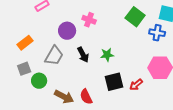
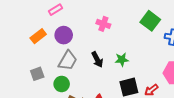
purple circle: (67, 31) -> (64, 35), moved
orange rectangle: (25, 43) -> (38, 36), moved
green circle: (39, 81) -> (62, 84), moved

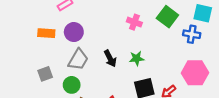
pink cross: (103, 24) -> (134, 22), moved
orange rectangle: (38, 36) -> (46, 33), turned 42

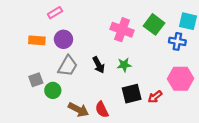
pink cross: (134, 22) -> (122, 30), size x1.5
green circle: (72, 85) -> (53, 90), moved

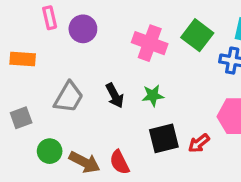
pink rectangle: (55, 13) -> (50, 18), turned -72
purple circle: (63, 39) -> (83, 29), moved
green circle: (53, 90) -> (50, 151), moved

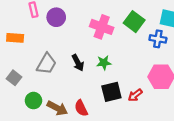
gray square: (21, 118) -> (14, 78), turned -32

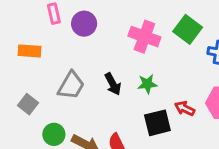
red arrow: (135, 95) -> (185, 108), moved, turned 64

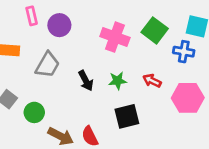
gray trapezoid: (71, 85) -> (47, 65), moved
red arrow: (185, 108) -> (152, 81), moved
green circle: (54, 134) -> (34, 112), moved

